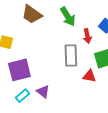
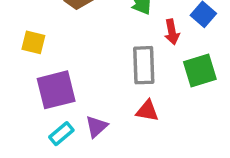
red triangle: (89, 76) -> (147, 111), moved
purple triangle: (43, 92) -> (96, 127), turned 40

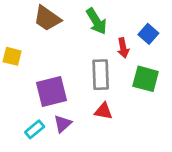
green square: (200, 70) -> (146, 79), turned 32
purple square: (56, 90) -> (51, 91), moved

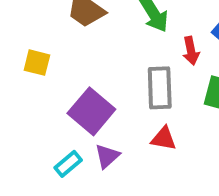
purple square: (51, 91) -> (91, 111), turned -36

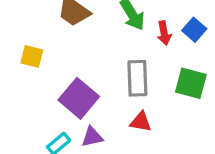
red arrow: (191, 51) -> (164, 33), moved
purple triangle: (107, 156) -> (92, 137), turned 30

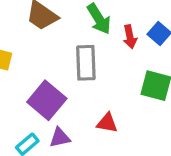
gray rectangle: (137, 78) -> (86, 63), moved

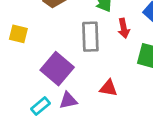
red arrow: (130, 37) -> (124, 28), moved

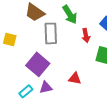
gray rectangle: (90, 37) -> (51, 33), moved

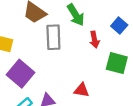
purple square: (38, 64) -> (21, 74), moved

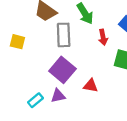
purple square: (21, 74) -> (62, 70), moved

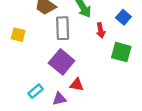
red triangle: (91, 86) -> (77, 85), moved
purple triangle: (58, 96) -> (59, 99), moved

